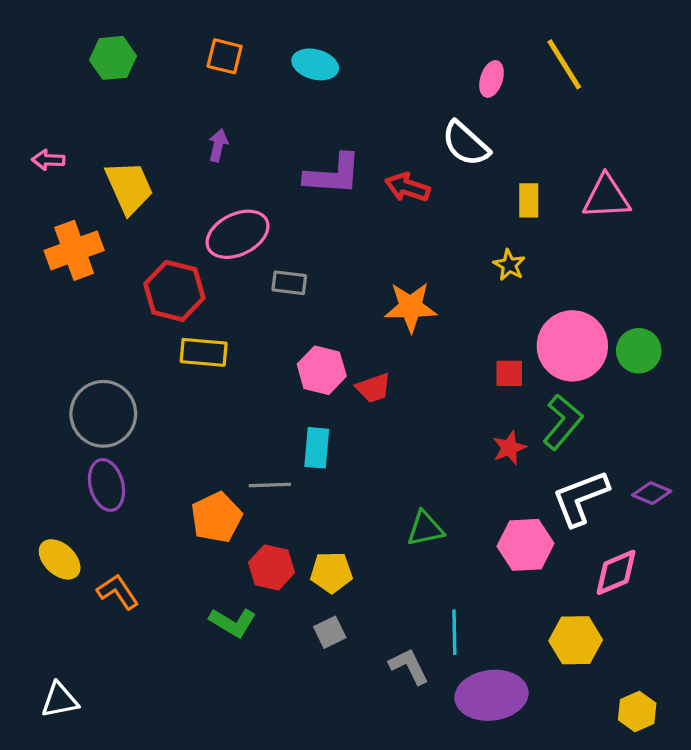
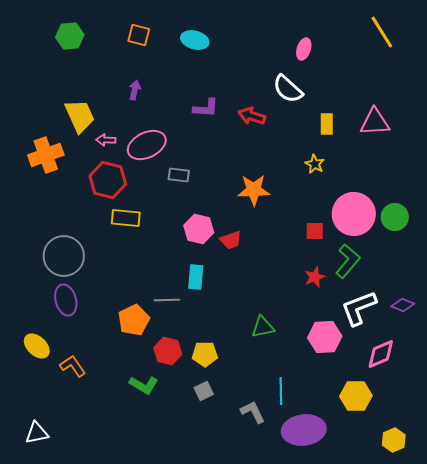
yellow line: (564, 64) -> (382, 32), moved
pink arrow: (48, 160) -> (106, 140), moved
purple L-shape: (333, 174) -> (206, 108), size x0.7

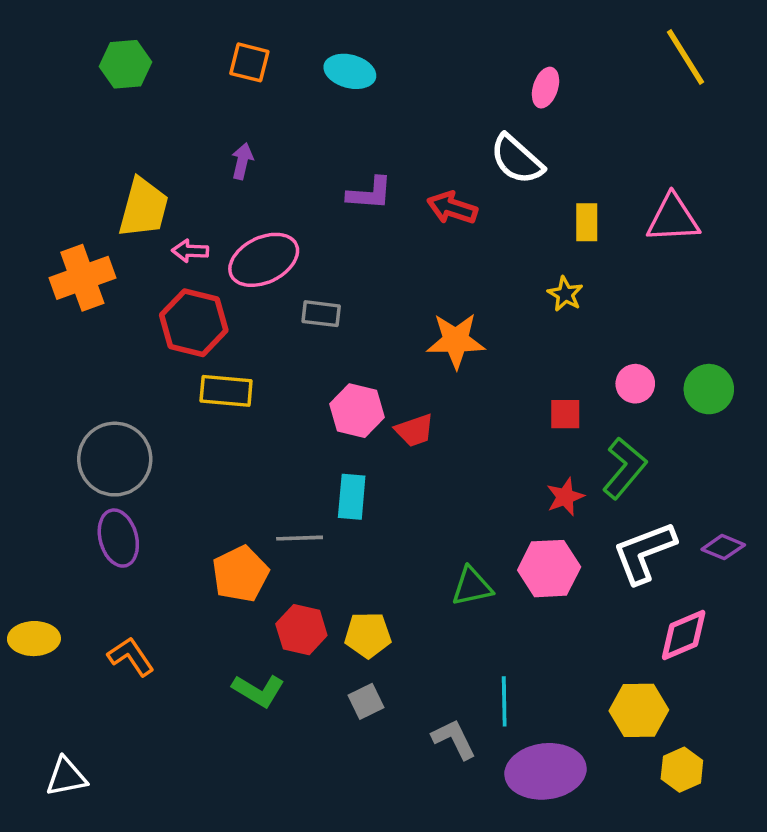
yellow trapezoid: (80, 116) -> (143, 208), turned 39
pink circle: (354, 214) -> (635, 384), size x0.5
pink hexagon: (325, 337) -> (549, 569), moved
yellow ellipse: (37, 346) -> (34, 639), moved, turned -44
yellow hexagon: (394, 440) -> (682, 770), moved

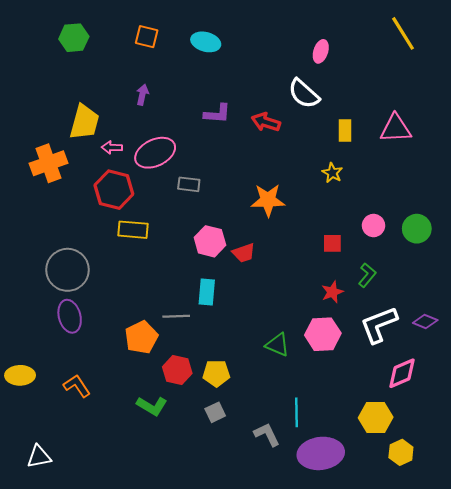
green L-shape: (624, 468) -> (367, 275), size x0.7
green triangle: (472, 587) -> (277, 345), turned 35

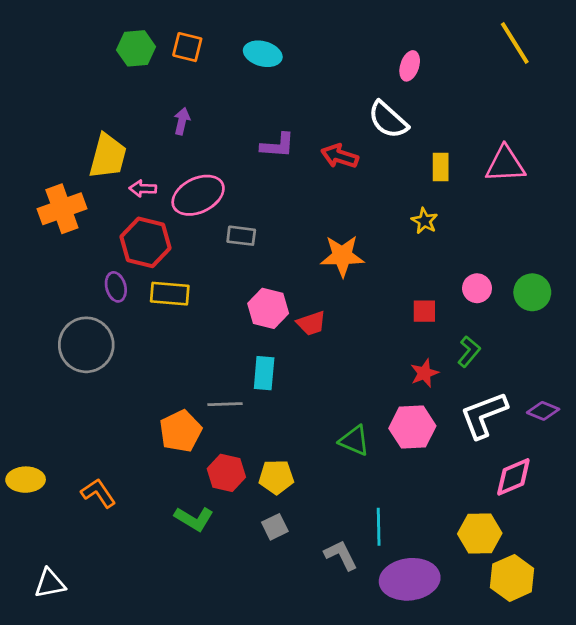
green hexagon: (74, 38) -> (136, 48), moved
purple ellipse: (70, 316) -> (116, 287), moved, size x0.7
yellow hexagon: (401, 452) -> (512, 578), size x1.4

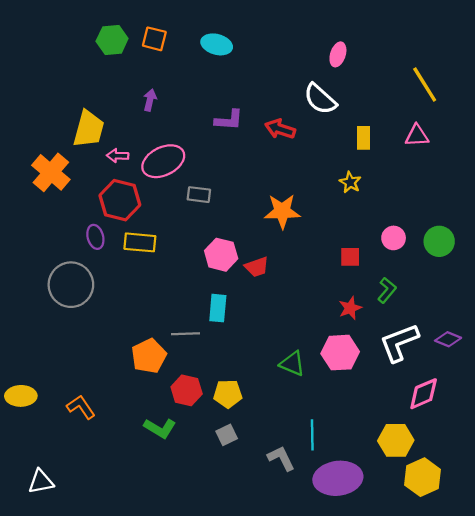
yellow line: (515, 43) -> (425, 84), moved
pink triangle: (505, 164) -> (417, 136), size x0.7
orange cross: (62, 209) -> (51, 172), turned -30

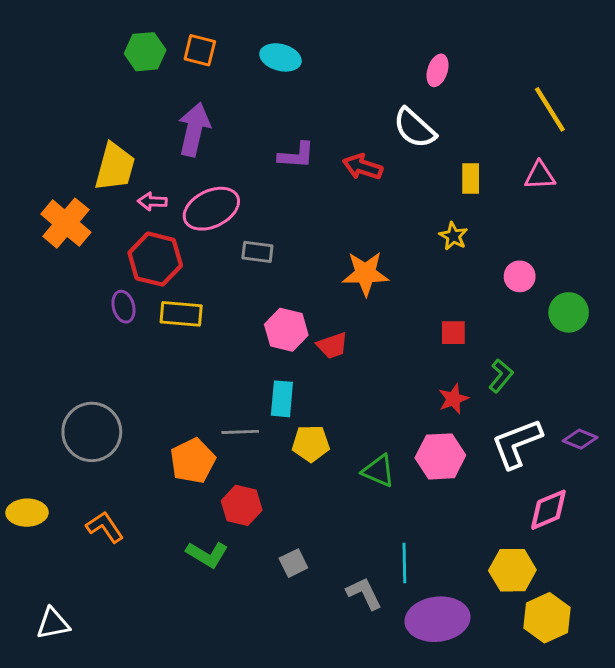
purple arrow: (150, 100) -> (194, 129), size x1.8
pink circle: (394, 238) -> (520, 276), moved
gray circle: (71, 285) -> (92, 432), moved
yellow pentagon: (228, 394) -> (311, 443), moved

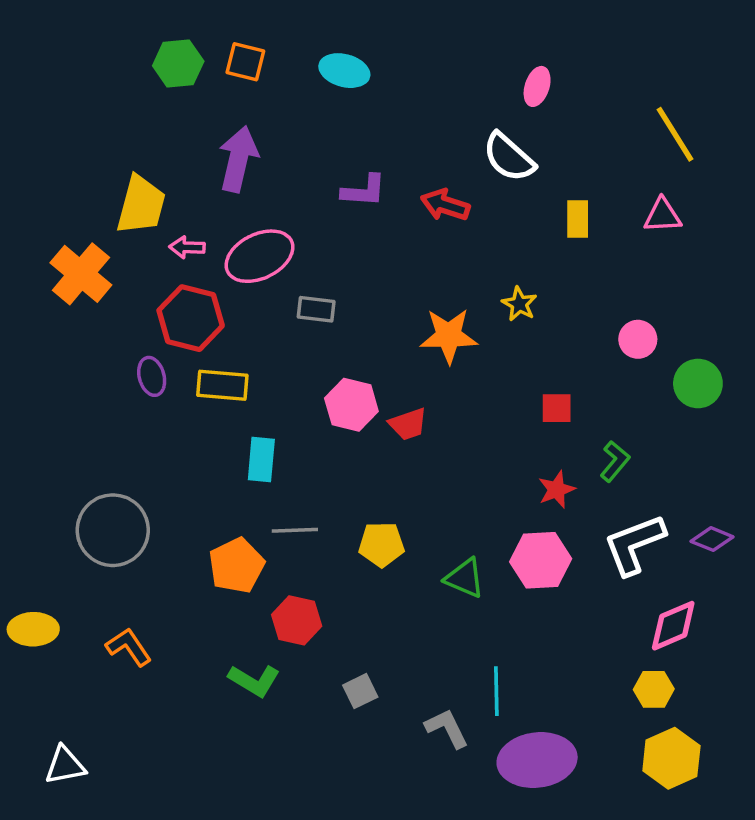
yellow star: (453, 236) -> (519, 304), moved
cyan rectangle: (282, 399) -> (261, 460), moved
yellow hexagon: (512, 570) -> (654, 689), moved, size x0.7

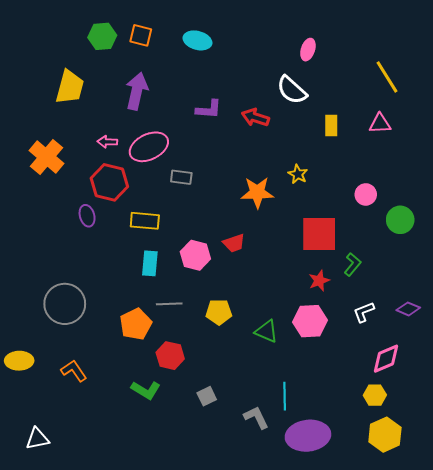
yellow trapezoid: (141, 205) -> (70, 87), moved
yellow rectangle: (222, 385) -> (145, 221), moved
pink hexagon: (351, 405) -> (195, 255), moved
red square: (557, 408) -> (319, 234), size x2.0
white L-shape: (634, 544) -> (364, 312), size x0.6

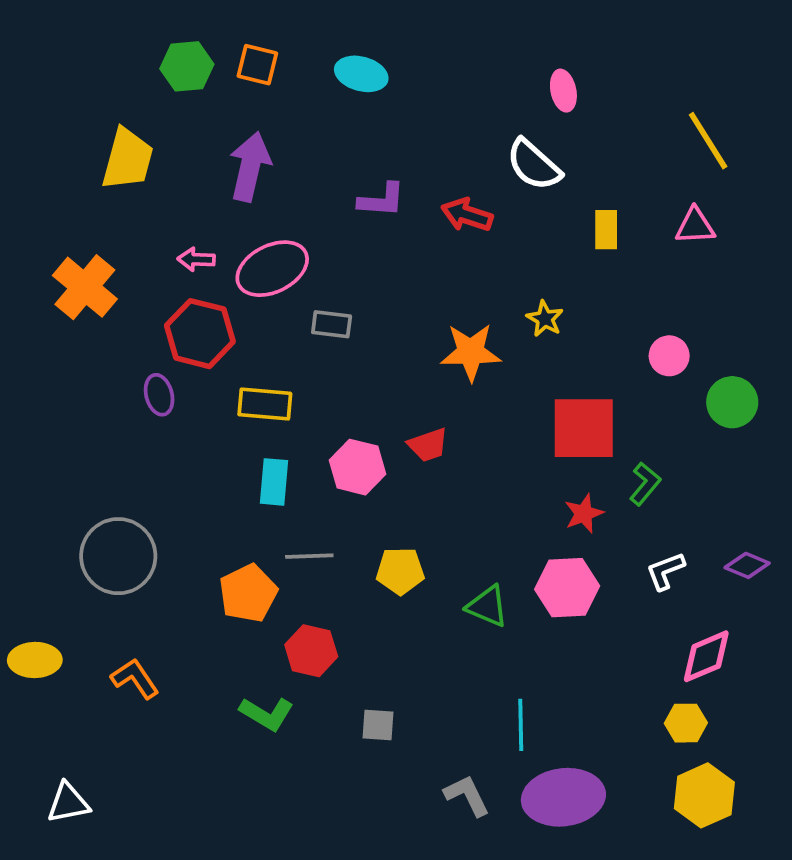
pink ellipse: (308, 50) -> (563, 91), turned -30
gray square: (207, 396) -> (378, 725), turned 30
gray L-shape: (256, 417) -> (467, 795), moved

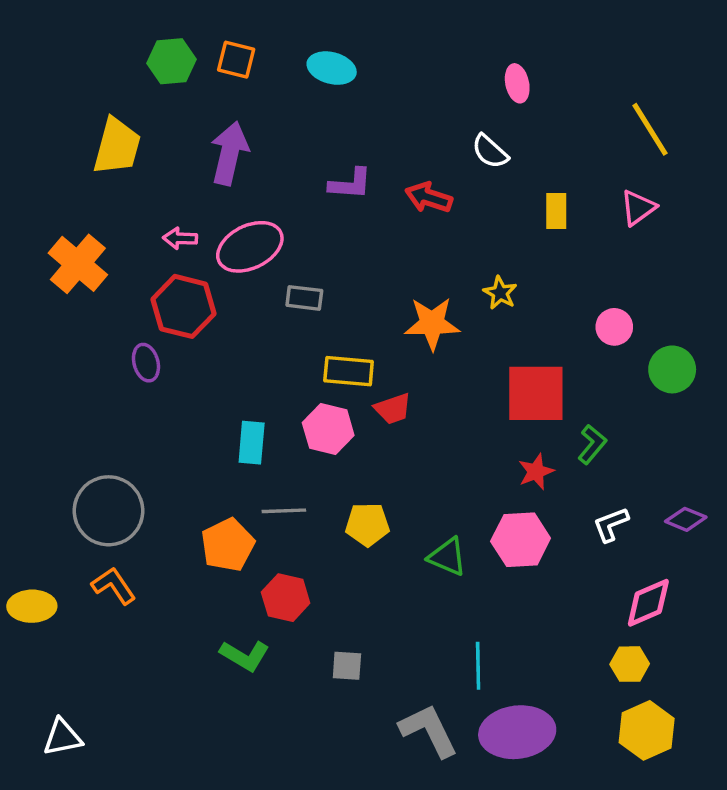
white semicircle: (534, 165) -> (490, 151), size x0.7
pink triangle: (695, 226) -> (638, 208), turned -33
yellow rectangle: (265, 404) -> (349, 371), moved
orange L-shape: (135, 679) -> (114, 586), moved
gray L-shape: (467, 795) -> (429, 730), size x1.4

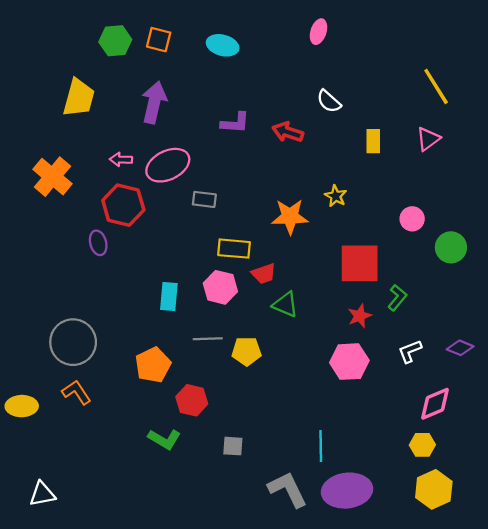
pink ellipse: (517, 83) -> (319, 32), moved, turned 30
gray line: (284, 511) -> (208, 339), moved
green triangle: (447, 557) -> (285, 304), moved

